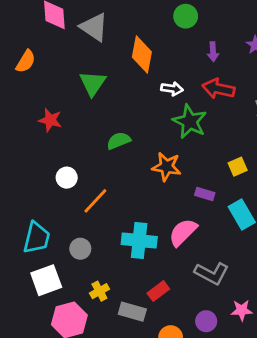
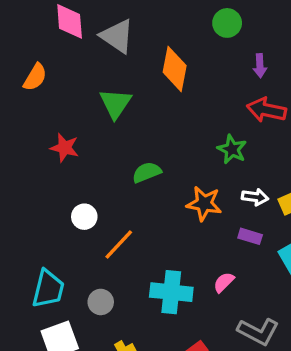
white arrow: (172, 89) -> (255, 197), moved
green star: (190, 122) -> (232, 149), size x0.7
pink semicircle: (183, 232) -> (224, 282), size x0.6

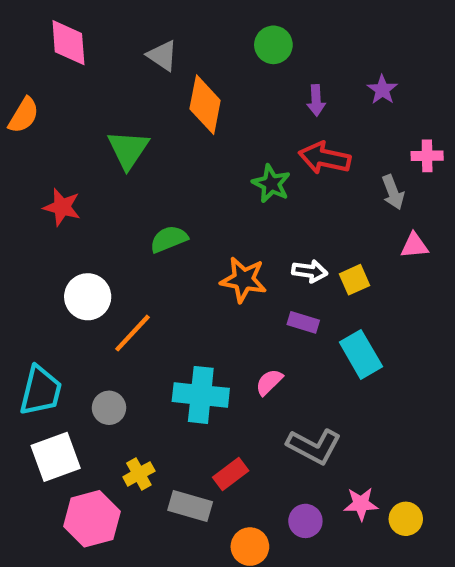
gray triangle: (117, 36) -> (162, 56), moved, size x0.7
green star: (232, 149) -> (271, 184), moved
white circle: (84, 217) -> (88, 297), size x1.4

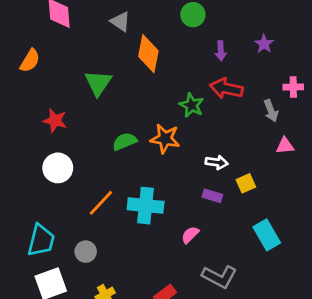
orange star: (244, 280) -> (165, 139), moved
yellow square: (355, 280) -> (246, 183), moved
white circle: (88, 297) -> (58, 168), moved
cyan rectangle: (361, 354) -> (267, 235), moved
cyan cross: (201, 395) -> (146, 206), moved

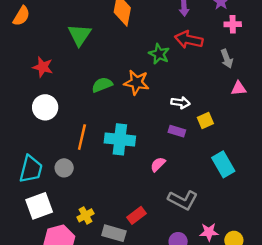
pink cross: (293, 87) -> (233, 24), moved
orange line: (101, 203) -> (82, 137), turned -30
gray circle: (86, 252) -> (64, 168), moved

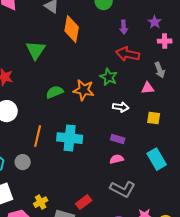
green star: (159, 54) -> (109, 77), moved
pink triangle: (239, 88) -> (148, 88), moved
yellow square: (205, 120) -> (154, 118), moved, turned 32
purple rectangle: (177, 131) -> (118, 139), moved
pink semicircle: (158, 164) -> (117, 159), moved, turned 32

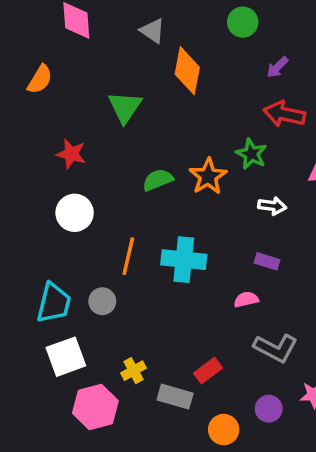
purple arrow: (124, 27) -> (277, 67), turned 48
orange star: (84, 90) -> (208, 176), turned 30
pink semicircle: (117, 159) -> (246, 299), moved

